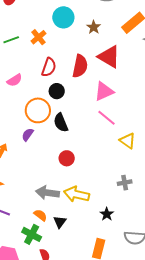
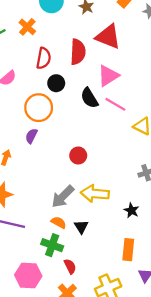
black semicircle: (61, 123) -> (89, 98), moved
gray arrow: (47, 193) -> (63, 197), turned -45

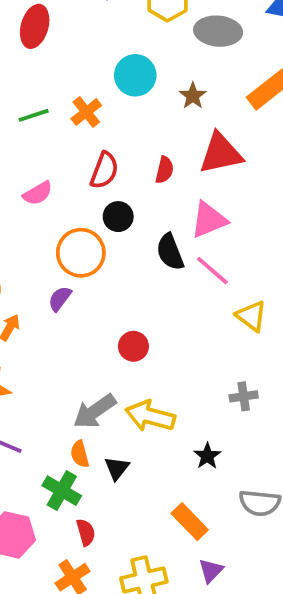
red triangle: (108, 37) -> (221, 153), turned -44
red semicircle: (78, 52) -> (164, 170), size x0.6
orange semicircle: (59, 222) -> (80, 454), turned -144
orange rectangle: (128, 250) -> (190, 522), turned -60

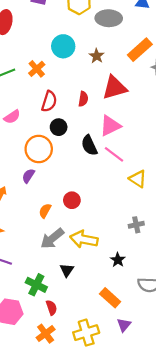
orange semicircle: (80, 454) -> (45, 211), moved, turned 48

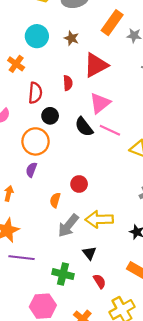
red semicircle: (51, 308) -> (100, 281), moved

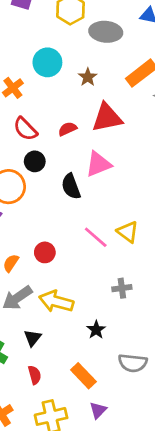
red semicircle: (68, 83) -> (67, 129), turned -128
red semicircle: (35, 93) -> (25, 129), turned 114
pink line: (110, 130) -> (96, 237), moved

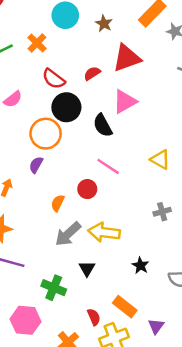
black circle: (35, 161) -> (66, 107), size x1.5
pink line: (96, 237) -> (108, 166), moved
black star: (96, 330) -> (140, 265), moved
red semicircle: (35, 375) -> (94, 317), moved
orange rectangle: (83, 376) -> (125, 307), moved

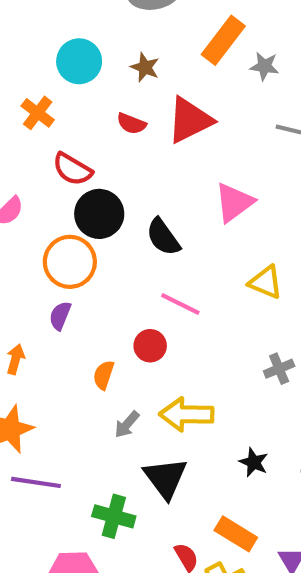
red semicircle: (92, 73) -> (131, 124), moved, turned -119
pink triangle: (125, 102) -> (234, 202), moved
gray arrow: (68, 234) -> (127, 424), size x0.6
black triangle: (87, 269) -> (165, 478), size x1.6

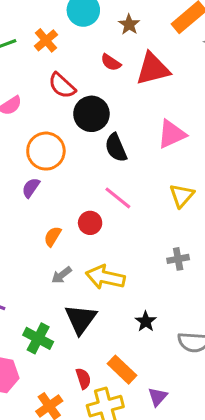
black circle: (99, 214) -> (91, 114), moved
yellow triangle: (266, 282) -> (182, 196), turned 36

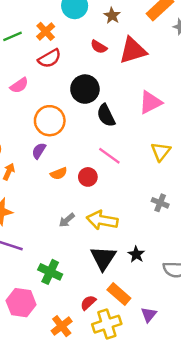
red semicircle: (62, 86) -> (50, 58), moved, turned -70
orange semicircle: (53, 236) -> (59, 173), moved, turned -140
gray cross: (178, 259) -> (160, 203), turned 35
black triangle: (81, 319) -> (103, 258), moved
red semicircle: (83, 379) -> (88, 303), turned -112

